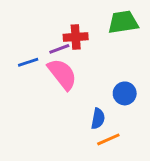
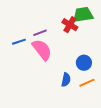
red cross: (76, 37) -> (70, 25), moved, turned 35
orange line: (108, 139) -> (87, 83), moved

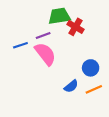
green trapezoid: (83, 15) -> (59, 16), moved
blue semicircle: (66, 80) -> (71, 86), turned 40

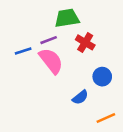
red cross: (75, 27) -> (85, 42), moved
orange line: (94, 89) -> (106, 118), moved

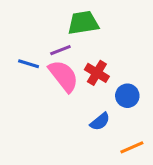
red cross: (85, 42) -> (97, 73), moved
blue line: (23, 51) -> (29, 64), turned 35

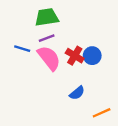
green trapezoid: (83, 23) -> (47, 17), moved
blue circle: (127, 96) -> (92, 56), moved

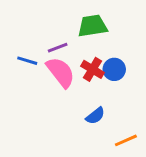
green trapezoid: (47, 17) -> (92, 26), moved

